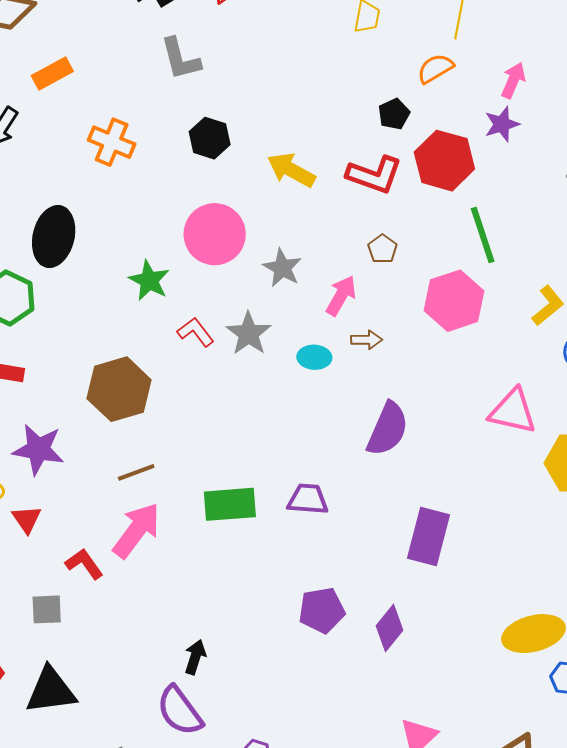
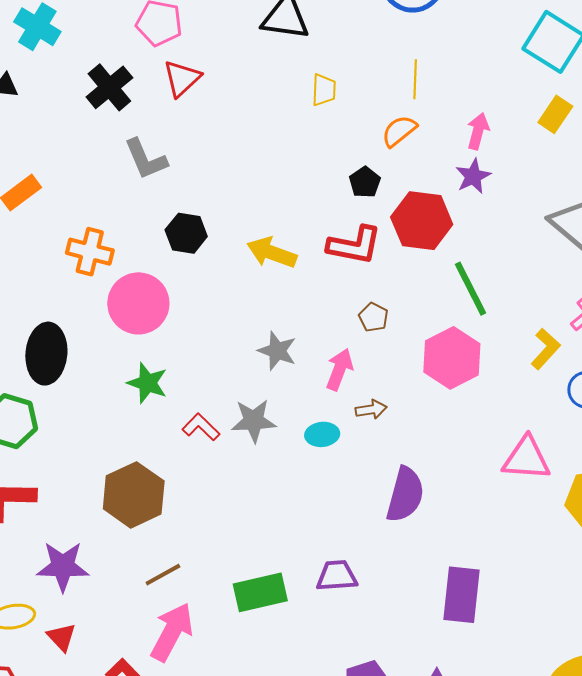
pink circle: (215, 234) -> (138, 303), moved
gray star: (249, 334) -> (254, 421), turned -30

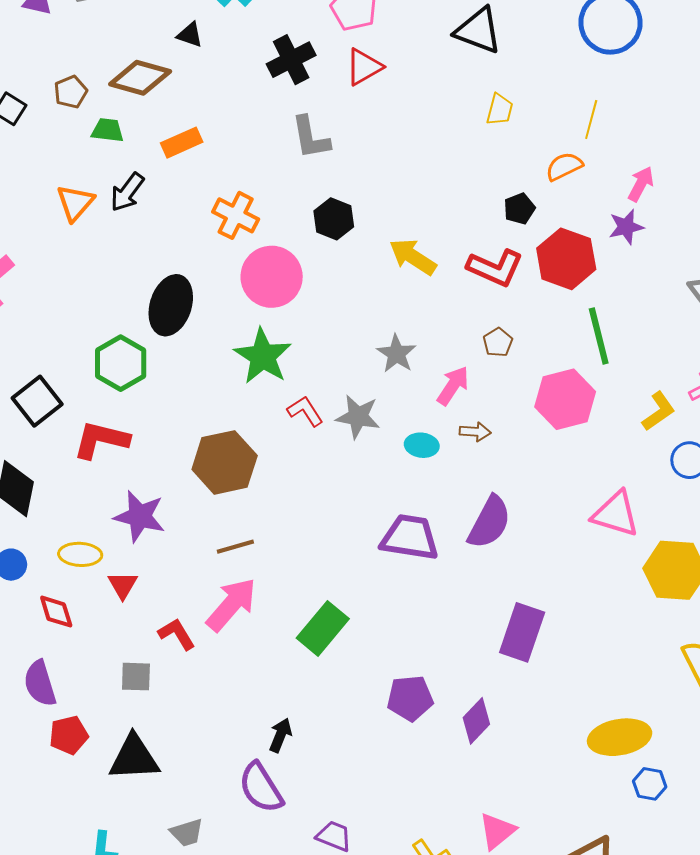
green star: (147, 383) -> (263, 356), size x1.4
purple trapezoid: (337, 576) -> (410, 538), moved, size x1.4
green rectangle: (260, 592) -> (323, 628), moved, turned -50

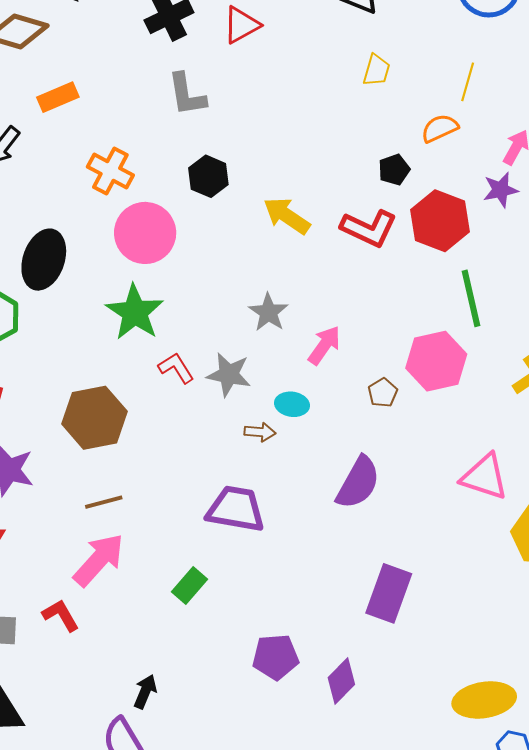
brown pentagon: (498, 342) -> (383, 393), moved
brown arrow: (475, 432) -> (260, 432), moved
purple trapezoid: (410, 538) -> (236, 509), moved
green rectangle: (323, 628) -> (189, 586), size x0.7
red L-shape: (177, 634) -> (61, 615), moved

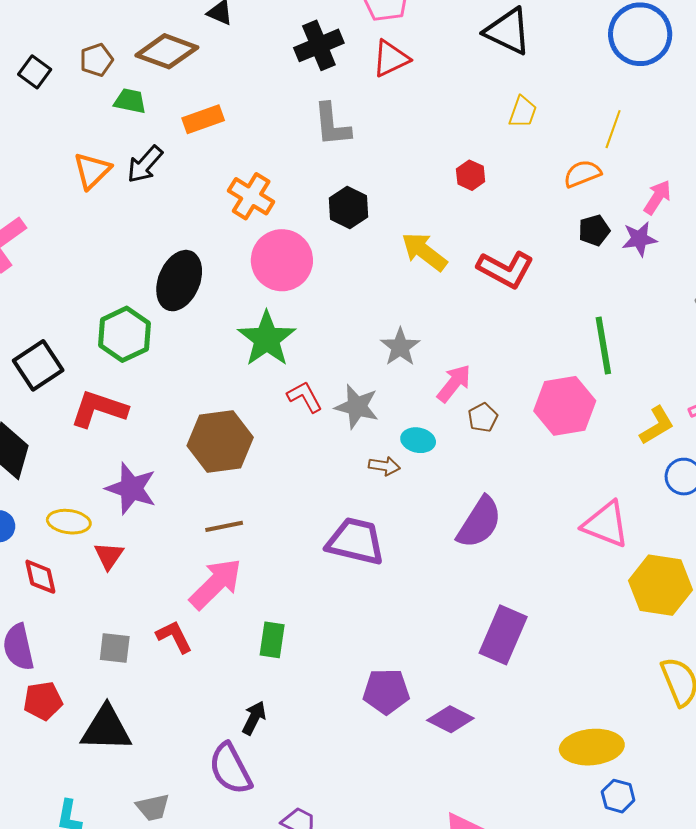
black pentagon: (394, 170) -> (594, 230), moved
red hexagon: (440, 221) -> (471, 175), moved, size x0.5
brown pentagon: (383, 393) -> (483, 418), moved
green rectangle: (189, 586) -> (272, 640), moved, turned -36
purple diamond: (341, 681) -> (450, 719), turned 69

